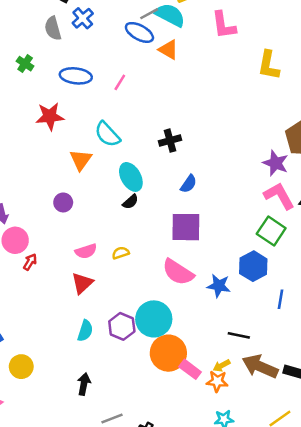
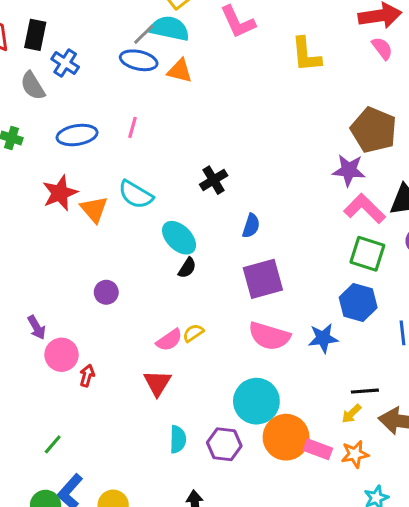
orange triangle: (81, 160) -> (94, 209), moved
pink semicircle: (86, 251) -> (169, 340), moved
purple hexagon: (122, 326) -> (224, 444), moved
yellow arrow: (222, 366) -> (351, 414), moved

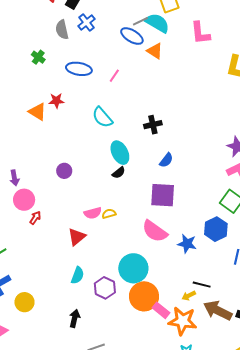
red star: (60, 193) -> (56, 101), size x0.7
orange triangle: (94, 209) -> (37, 112), moved, turned -36
orange star: (355, 454) -> (183, 321), size x1.6

